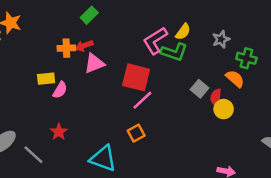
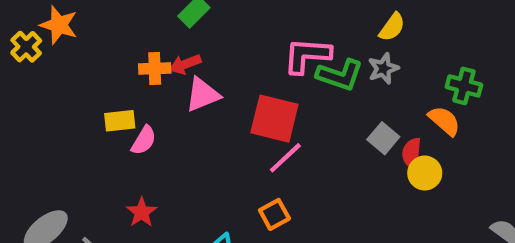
yellow semicircle: (183, 32) -> (392, 27), moved
gray star: (221, 39) -> (383, 68), moved
pink L-shape: (155, 41) -> (307, 55), turned 36

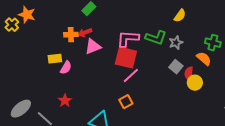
pink L-shape: (307, 55) -> (128, 39), moved
gray star: (383, 68) -> (176, 43), moved

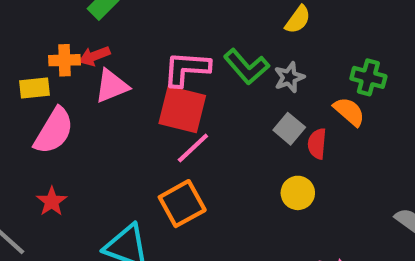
green L-shape: (156, 38) -> (246, 67), turned 30
yellow rectangle: (55, 59) -> (35, 88), moved
pink semicircle: (66, 68) -> (54, 131), size x1.6
yellow circle: (195, 83) -> (298, 193), moved
orange square: (126, 102) -> (182, 204), size x1.5

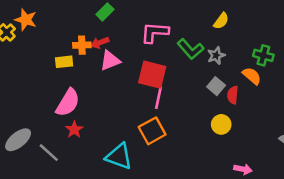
pink L-shape: (187, 69) -> (155, 32), moved
pink semicircle: (54, 131) -> (68, 103), moved
pink line: (193, 148) -> (159, 98), turned -35

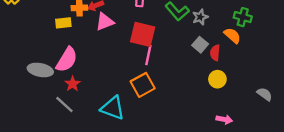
yellow circle: (221, 124) -> (217, 79), moved
gray ellipse: (18, 140) -> (40, 70), moved, turned 50
gray line: (49, 153) -> (64, 104), moved

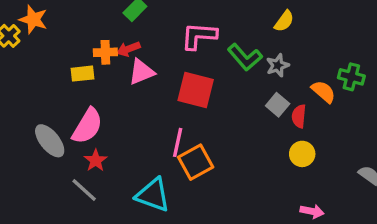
green cross: (243, 17) -> (351, 77), moved
pink line: (148, 55) -> (178, 142), moved
gray ellipse: (40, 70) -> (50, 141), turned 40

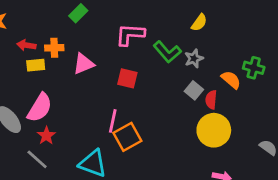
red arrow: (128, 49) -> (26, 45), moved, turned 30
red square: (196, 90) -> (127, 78), size x0.7
yellow circle: (302, 154) -> (214, 130), size x1.6

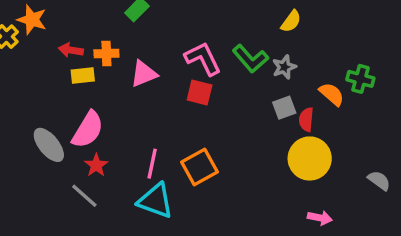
pink L-shape: (130, 35) -> (203, 59), moved, turned 60
gray square: (194, 90) -> (284, 108), turned 30
pink line: (113, 121) -> (152, 164), moved

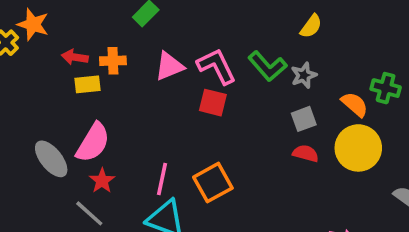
pink triangle: (144, 74) -> (169, 66), moved
red semicircle: (306, 120) -> (306, 153), moved, turned 100
yellow circle: (310, 158) -> (358, 148), moved

